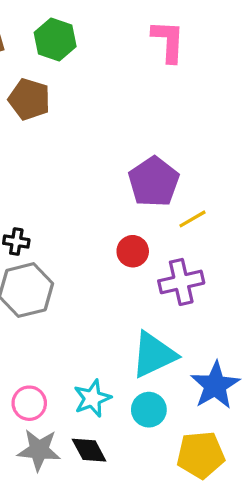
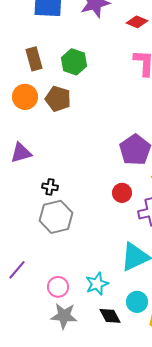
cyan circle: (149, 410) -> (137, 302), moved
black diamond: (89, 450) -> (110, 316), moved

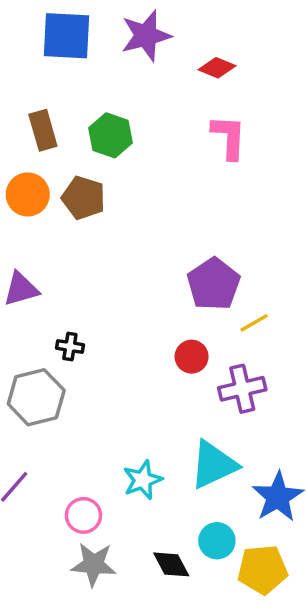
gray hexagon: (56, 217) -> (36, 397), moved
cyan star: (97, 284) -> (143, 480), moved

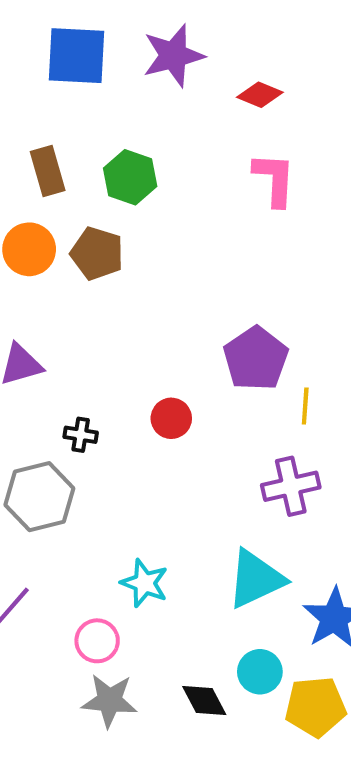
yellow line: (254, 323) -> (305, 406), turned -56
red circle: (192, 357) -> (171, 418), moved
cyan star: (143, 480) -> (144, 583), moved, turned -30

